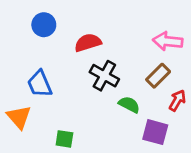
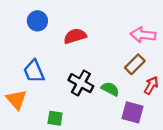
black cross: (104, 76) -> (81, 83), moved

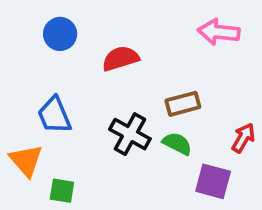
pink arrow: (143, 35) -> (219, 32), moved
brown rectangle: (135, 64) -> (183, 104), moved, turned 30
green square: (55, 118) -> (62, 191), moved

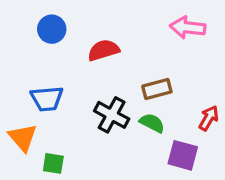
blue trapezoid: (54, 115) -> (47, 99), turned -72

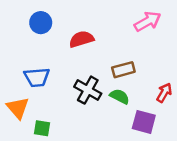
pink arrow: (188, 28) -> (148, 21), turned 144

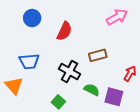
red semicircle: (81, 39) -> (64, 31), turned 132
green semicircle: (120, 96) -> (92, 90), moved
green square: (42, 128) -> (58, 102), moved, turned 32

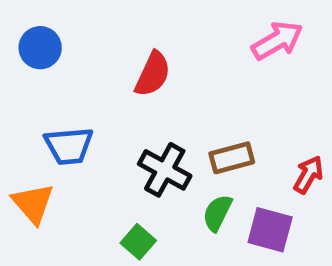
blue circle: (32, 18) -> (40, 48), moved
brown rectangle: (98, 55) -> (232, 158), moved
green semicircle: (92, 90) -> (217, 213), turned -91

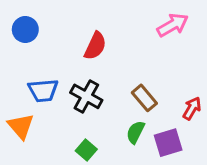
brown rectangle: (232, 158) -> (144, 98), turned 65
black cross: (165, 170) -> (86, 96), moved
purple square: (270, 230) -> (168, 143), turned -32

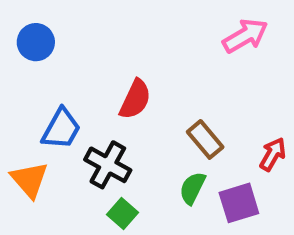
red semicircle: (95, 46) -> (135, 99), moved
blue trapezoid: (43, 91) -> (61, 129), turned -56
black cross: (86, 96) -> (108, 165), moved

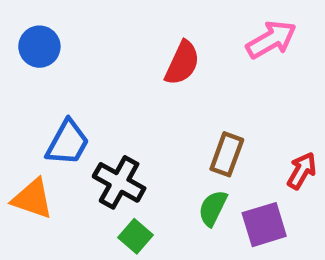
red semicircle: (135, 99) -> (182, 63), moved
brown rectangle: (205, 139) -> (227, 154), turned 60
orange triangle: (29, 180) -> (32, 199), turned -30

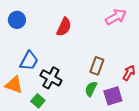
red semicircle: (182, 63) -> (64, 27), moved
green square: (135, 236) -> (38, 101), moved

